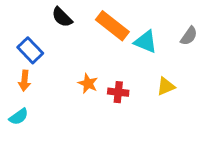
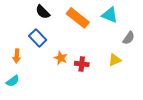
gray semicircle: (189, 36) -> (129, 38), moved
cyan triangle: (146, 42) -> (110, 15), moved
blue rectangle: (30, 50) -> (38, 38), moved

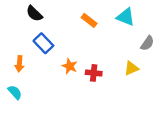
black semicircle: (43, 12) -> (34, 14), moved
orange rectangle: (78, 18) -> (89, 20), size x0.6
cyan semicircle: (13, 81) -> (15, 92), turned -96

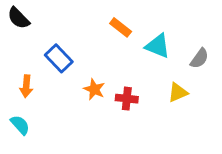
black semicircle: (34, 14) -> (18, 18), moved
cyan triangle: (126, 17) -> (158, 46), moved

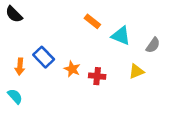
blue rectangle: (59, 58) -> (44, 57), moved

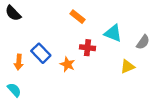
orange rectangle: (92, 21) -> (78, 17), moved
red cross: (97, 76) -> (87, 48), moved

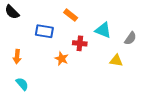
blue rectangle: (41, 53) -> (44, 31), moved, turned -36
yellow triangle: (127, 67) -> (116, 61), turned 32
cyan semicircle: (14, 90) -> (22, 84), moved

